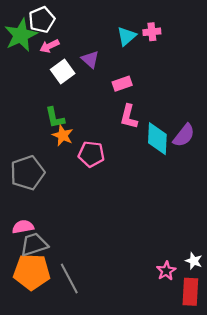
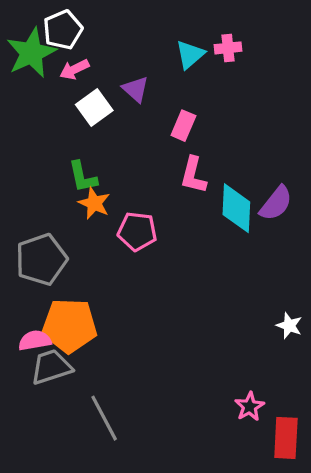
pink rectangle: (122, 84) -> (183, 126), turned -48
white star: (194, 261) -> (289, 326), moved
orange pentagon: (32, 272) -> (69, 326), moved

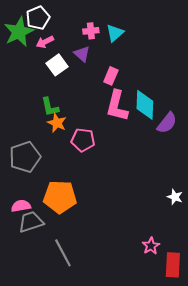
pink cross: (228, 48) -> (91, 31), moved
pink L-shape: (193, 175) -> (117, 106), size x1.4
cyan diamond: (236, 208) -> (145, 105), moved
orange pentagon: (69, 326) -> (60, 197), moved

